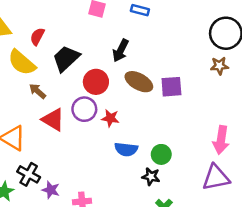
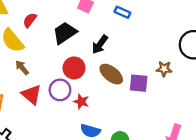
black trapezoid: (66, 58) -> (65, 33), moved
brown star: (219, 66) -> (164, 69), moved

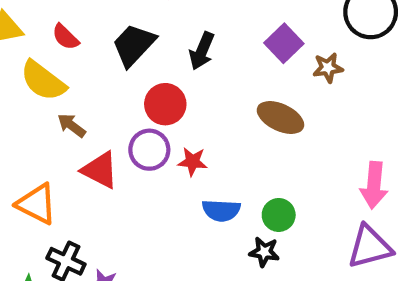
red semicircle: (30, 20) -> (65, 37), turned -70
brown ellipse: (111, 74) -> (280, 118), moved
purple square: (139, 83) -> (284, 43), moved, turned -36

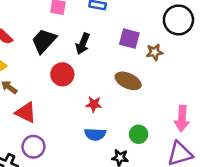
purple square: (284, 43) -> (129, 39), turned -30
purple circle: (149, 150) -> (33, 147), moved
red star: (192, 162) -> (94, 104), moved
green circle: (279, 215) -> (139, 134), moved

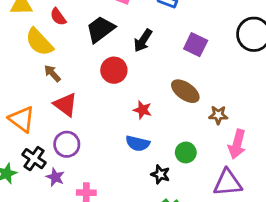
brown star: (155, 52) -> (218, 115), moved

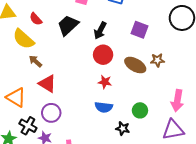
red circle: (114, 70) -> (103, 55), moved
brown star: (218, 115) -> (157, 60), moved

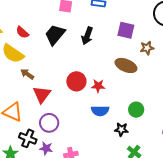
red circle: (103, 55) -> (76, 81), moved
brown star: (157, 60) -> (147, 48), moved
red triangle: (47, 84) -> (42, 95), turned 42

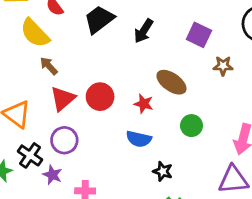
brown ellipse: (126, 65) -> (171, 82), moved
red circle: (76, 81) -> (100, 97), moved
green circle: (136, 110) -> (191, 126), moved

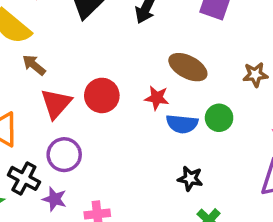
brown star: (223, 66) -> (255, 75), moved
blue semicircle: (139, 139) -> (182, 124), moved

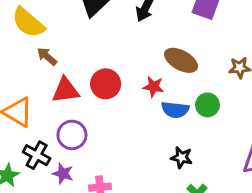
red triangle: (56, 104) -> (66, 90), turned 40

